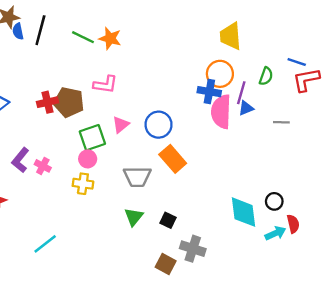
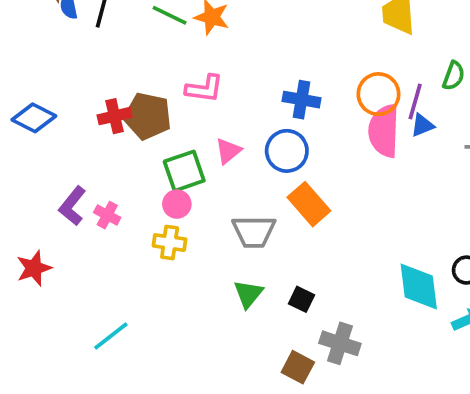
orange circle: (220, 74) -> (378, 94), moved
blue cross: (209, 92) -> (301, 100), moved

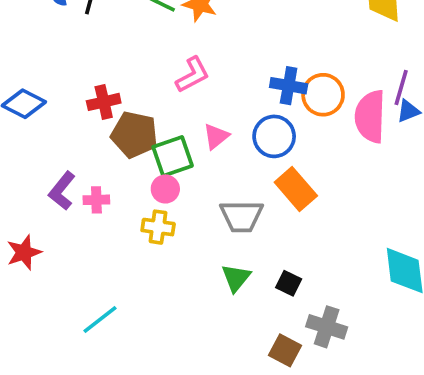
pink L-shape: (204, 89) -> (193, 75), turned -36
orange circle: (378, 94) -> (323, 95), moved
brown pentagon: (148, 116) -> (134, 135), moved
pink cross: (107, 215) -> (96, 200), turned -30

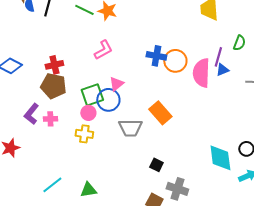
brown pentagon: (134, 135) -> (53, 86), moved
blue circle: (274, 136) -> (108, 100), moved
green triangle: (236, 278) -> (88, 190), moved, turned 42

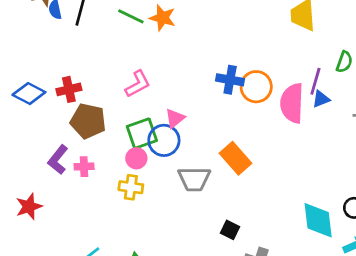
pink L-shape: (103, 50) -> (138, 84), moved
red cross: (54, 65) -> (69, 89), moved

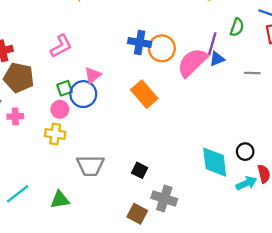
pink semicircle: (292, 103) -> (192, 62), turned 44
green square: (142, 133) -> (65, 88), size x0.6
orange rectangle: (236, 158) -> (144, 94), moved
gray trapezoid: (194, 179) -> (90, 166), moved

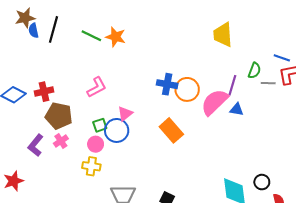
blue triangle: (217, 59) -> (237, 109), moved, turned 32
gray line: (252, 73) -> (268, 83), moved
pink cross: (15, 116) -> (61, 141), moved, turned -32

